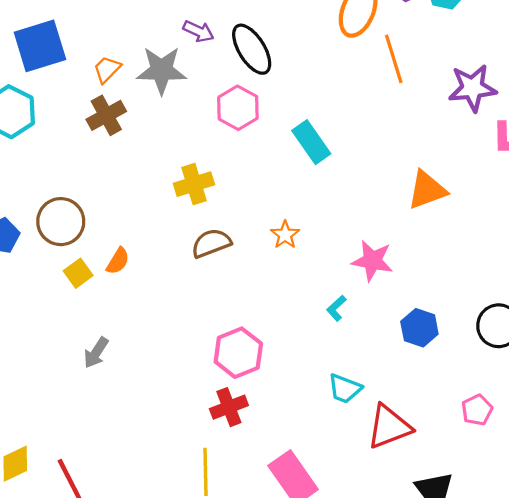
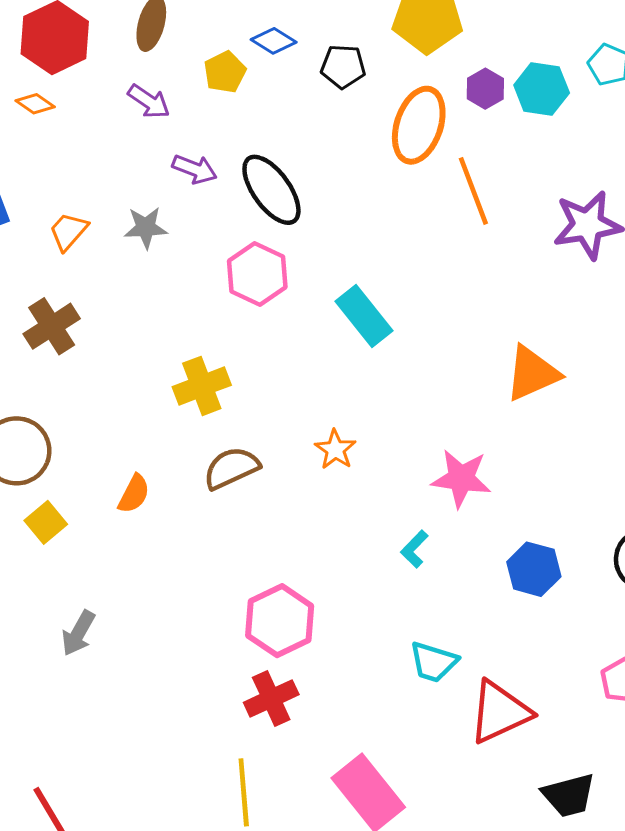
gray star: (162, 70) -> (146, 228), size x0.6
brown cross: (106, 115) -> (52, 326), moved
orange semicircle: (118, 261) -> (134, 494), moved

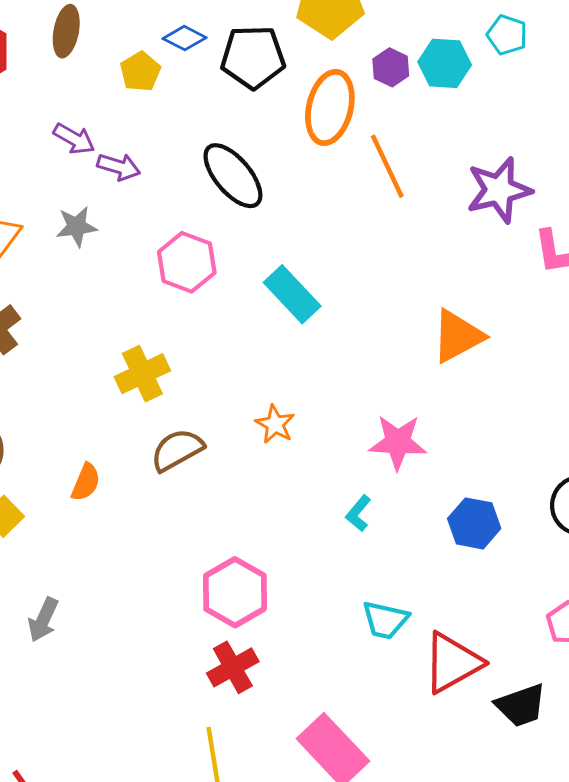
black pentagon: (343, 66) -> (253, 57), size x1.5
purple arrow: (149, 101) -> (74, 139), moved
black ellipse: (271, 190) -> (233, 176), moved
black trapezoid: (569, 795) -> (521, 705), moved

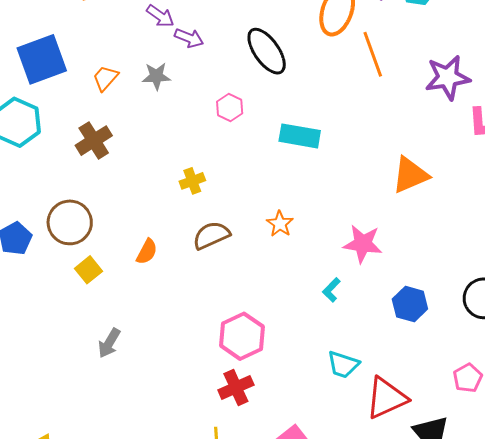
pink hexagon: (187, 262) -> (230, 108), size x0.7
cyan rectangle: (292, 294) -> (300, 136), turned -42
yellow cross: (142, 374) -> (192, 181), size x0.7

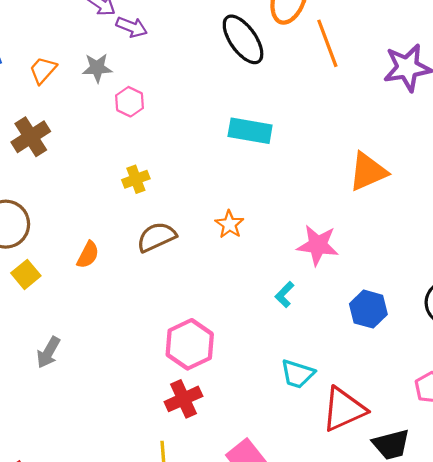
black ellipse: (267, 51) -> (243, 39), moved
pink hexagon: (230, 108) -> (129, 102), moved

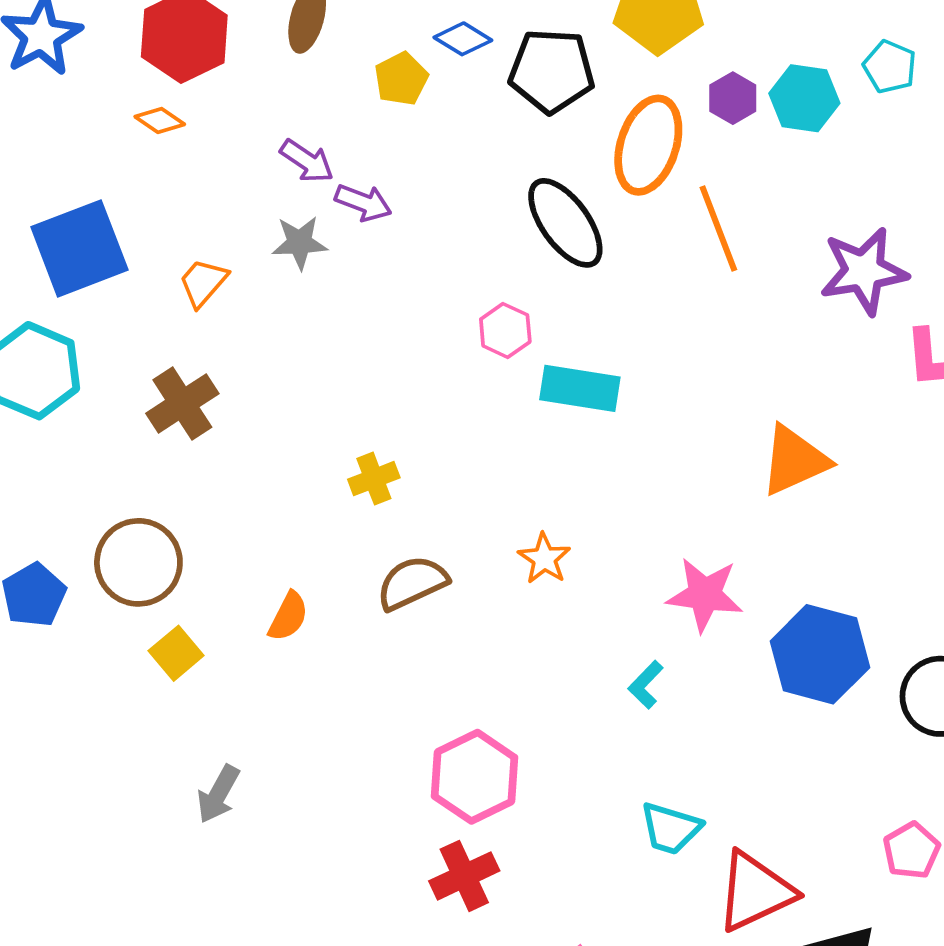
gray star: (97, 68) -> (300, 243), moved
pink hexagon: (129, 102) -> (505, 330), moved
blue hexagon: (368, 309) -> (820, 654), moved, size x1.4

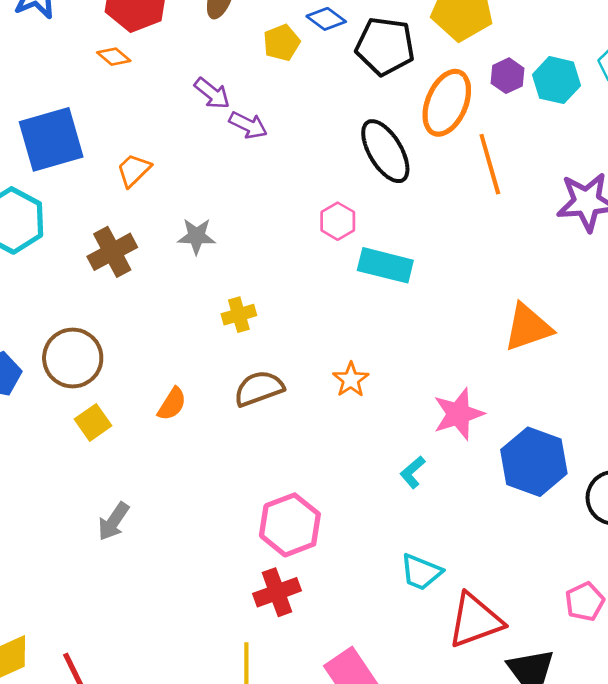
gray star: (300, 243) -> (196, 236), moved
pink star: (705, 595) -> (458, 414), turned -30

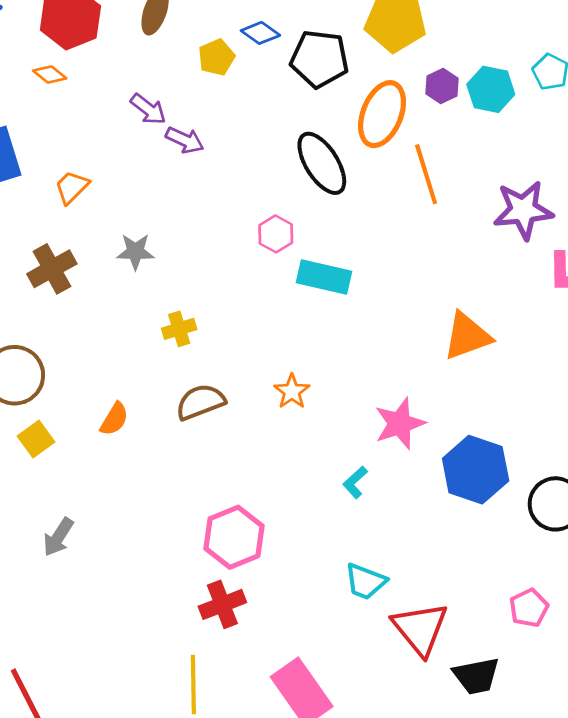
red triangle: (475, 620) -> (420, 629), turned -48

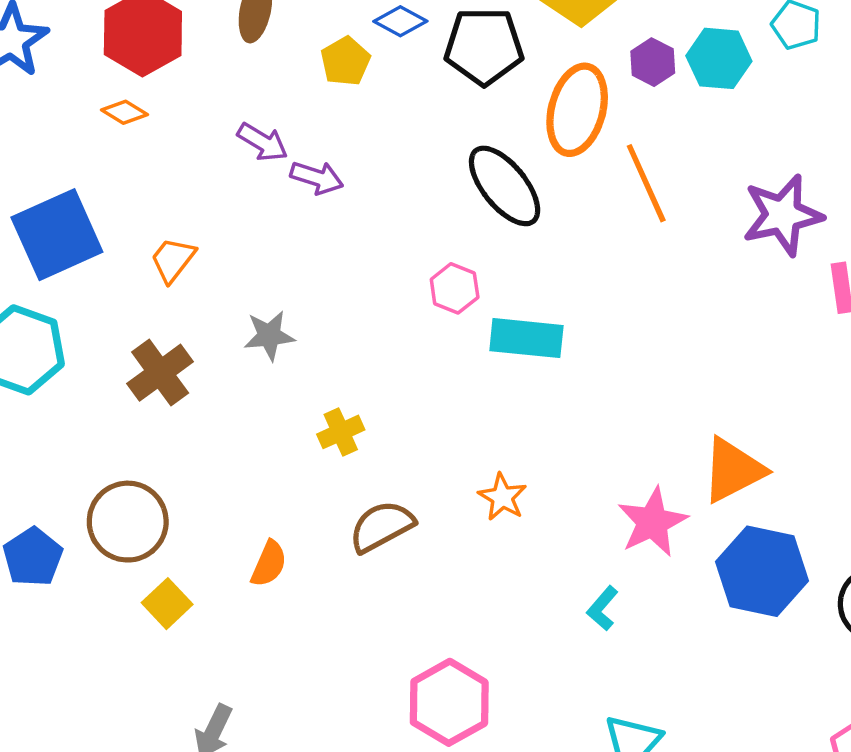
orange triangle: (467, 336) -> (733, 470), moved

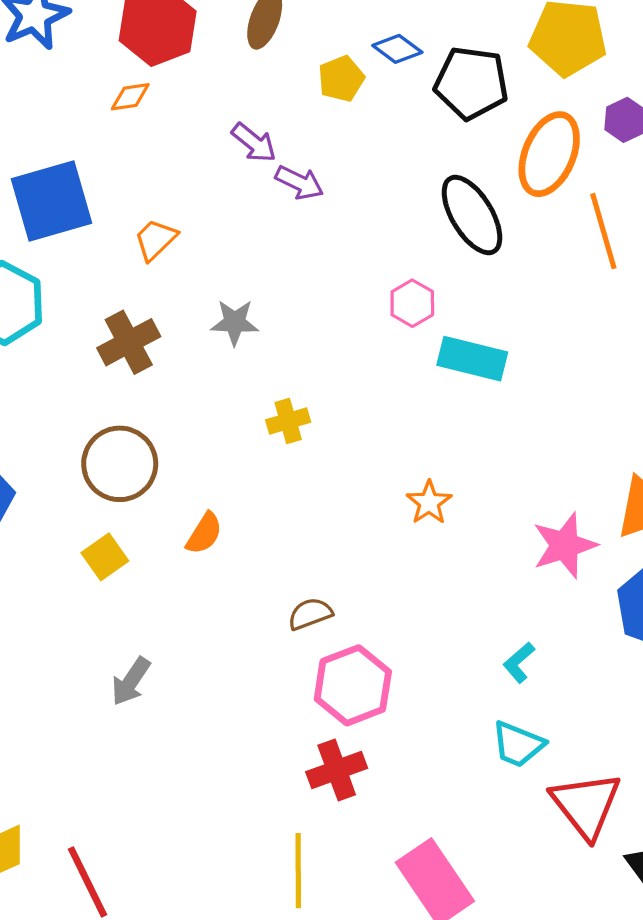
orange diamond: (125, 112) -> (130, 97), turned -48
brown circle: (128, 522) -> (120, 464), moved
brown semicircle: (382, 526) -> (310, 614), moved, size x0.7
cyan L-shape: (603, 608) -> (519, 662), moved

